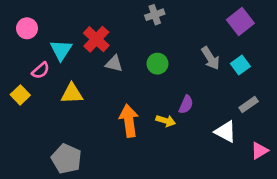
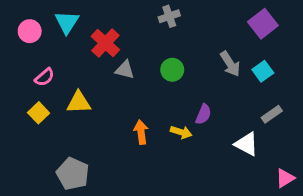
cyan triangle: (61, 50) -> (67, 22), moved
yellow square: (20, 95) -> (39, 113), moved
orange arrow: (129, 121) -> (141, 132), size x0.7
pink triangle: (259, 151) -> (285, 178), moved

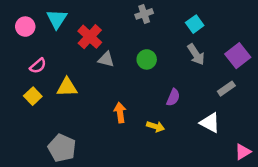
purple square: (263, 24) -> (238, 56), moved
cyan square: (263, 71) -> (195, 24), moved
gray rectangle: (272, 114) -> (226, 89), moved
yellow arrow: (181, 132) -> (156, 126), moved

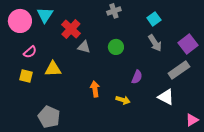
pink circle: (25, 27) -> (20, 21), size x1.5
gray rectangle: (226, 89) -> (179, 70), size x1.5
yellow square: (33, 96) -> (26, 76), turned -32

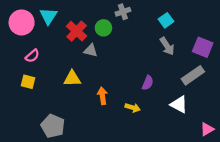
purple square: (188, 44) -> (203, 47), turned -30
green circle: (116, 47) -> (103, 28), moved
yellow triangle: (53, 69) -> (72, 79), moved

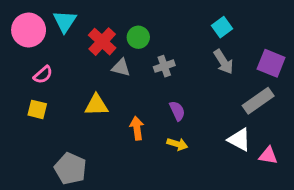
gray cross: (123, 12) -> (164, 66), moved
purple semicircle: (148, 83) -> (177, 111), moved, turned -48
pink triangle: (207, 129) -> (268, 156), moved, turned 40

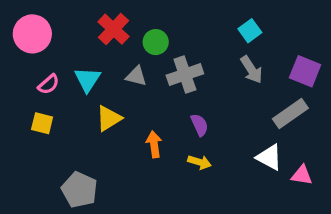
cyan triangle: (65, 21) -> (88, 79), moved
red cross: (102, 42) -> (113, 29), moved
gray cross: (164, 66) -> (185, 75), size x1.5
yellow triangle: (96, 105) -> (109, 118), turned -30

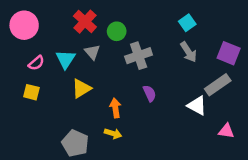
gray triangle: (136, 76) -> (92, 52), moved, turned 35
white triangle: (269, 157) -> (197, 106), moved
yellow arrow: (200, 162) -> (113, 134), moved
gray pentagon: (79, 190) -> (75, 143), moved

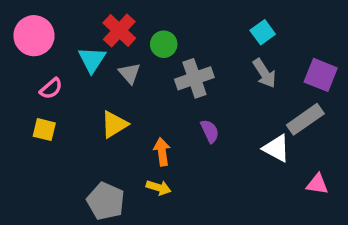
cyan triangle: (66, 59) -> (92, 60), moved

